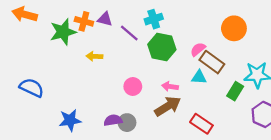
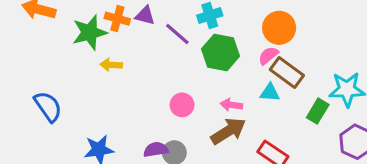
orange circle: (234, 28) -> (279, 28), moved
yellow arrow: (94, 56) -> (111, 65), moved
blue semicircle: (32, 88) -> (48, 106), turned 30

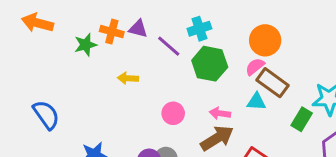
green star: (90, 32) -> (86, 45), size x0.7
yellow arrow: (111, 65) -> (128, 78), moved

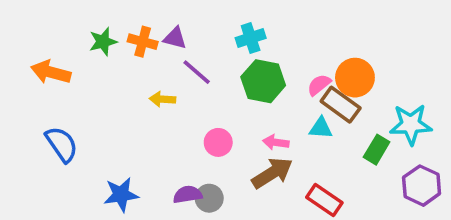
orange arrow: (37, 23) -> (51, 72), moved
orange circle: (265, 40) -> (355, 78), moved
green star: (86, 45) -> (103, 42), moved
purple line: (169, 46) -> (197, 72), moved

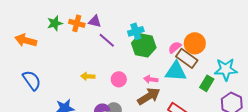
cyan cross: (251, 38) -> (136, 31), moved
yellow arrow: (162, 99) -> (88, 76), moved
cyan triangle: (321, 128) -> (176, 71), size x1.6

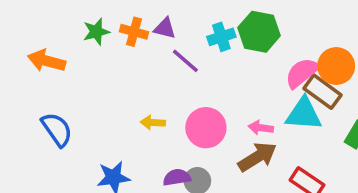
cyan cross: (136, 31) -> (221, 37), moved
green hexagon: (144, 45) -> (259, 32), moved
pink semicircle: (175, 47) -> (302, 73), size x1.5
pink circle: (119, 79) -> (206, 128), size x1.5

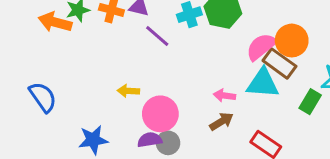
orange arrow: (47, 61) -> (55, 22), moved
pink circle: (206, 128) -> (160, 114), moved
brown arrow: (257, 157) -> (221, 121), size x0.7

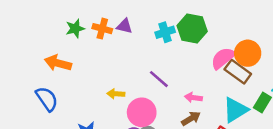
orange arrow: (55, 22) -> (58, 63), moved
purple line: (157, 36) -> (159, 79), moved
cyan triangle: (263, 83) -> (235, 110), moved, turned -36

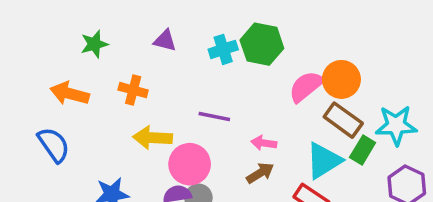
orange cross: (102, 29) -> (133, 90), moved
brown rectangle: (238, 72) -> (343, 120), moved
purple line: (159, 79) -> (214, 116), turned -30
yellow arrow: (116, 94) -> (153, 138), size x1.5

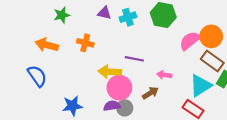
cyan cross: (223, 49) -> (128, 17), moved
yellow arrow: (153, 138) -> (110, 72), moved
brown arrow: (260, 173) -> (150, 93), moved

